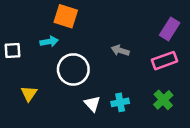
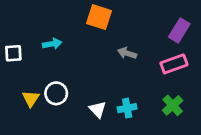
orange square: (66, 16) -> (99, 17), moved
white circle: (73, 69) -> (56, 93), moved, size x0.7

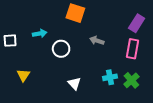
pink rectangle: (174, 64) -> (132, 49), turned -60
white circle: (56, 93) -> (61, 49), moved
cyan cross: (127, 108) -> (110, 77), moved

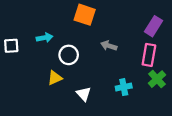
yellow triangle: (23, 75) -> (55, 78), moved, turned 32
green cross: (131, 80) -> (157, 79), moved

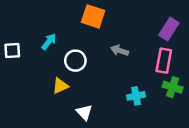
cyan arrow: (45, 38) -> (49, 42), turned -42
green cross: (157, 79) -> (173, 87), turned -30
white triangle: (84, 94) -> (84, 112), moved

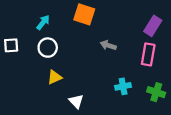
cyan arrow: (49, 42) -> (43, 22), moved
white circle: (75, 61) -> (48, 48), moved
green cross: (173, 87) -> (156, 92), moved

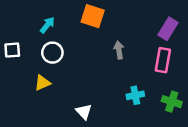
gray arrow: (108, 45) -> (119, 50), turned 63
yellow triangle: (55, 77) -> (42, 83), moved

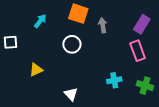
gray arrow: (119, 50) -> (103, 25), moved
white circle: (52, 53) -> (72, 44), moved
pink rectangle: (163, 60) -> (138, 51), turned -30

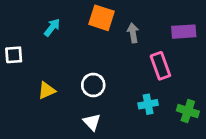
purple rectangle: (142, 24) -> (184, 32), turned 54
white circle: (72, 44) -> (93, 85), moved
pink rectangle: (138, 51) -> (160, 66), moved

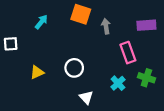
cyan cross: (148, 104) -> (118, 83), turned -32
green cross: (188, 111) -> (146, 78), moved
white triangle: (92, 122) -> (86, 97), moved

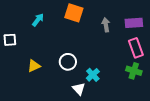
gray arrow: (106, 26) -> (106, 25), moved
pink rectangle: (128, 53) -> (136, 48), moved
cyan cross: (118, 83) -> (93, 75), moved

